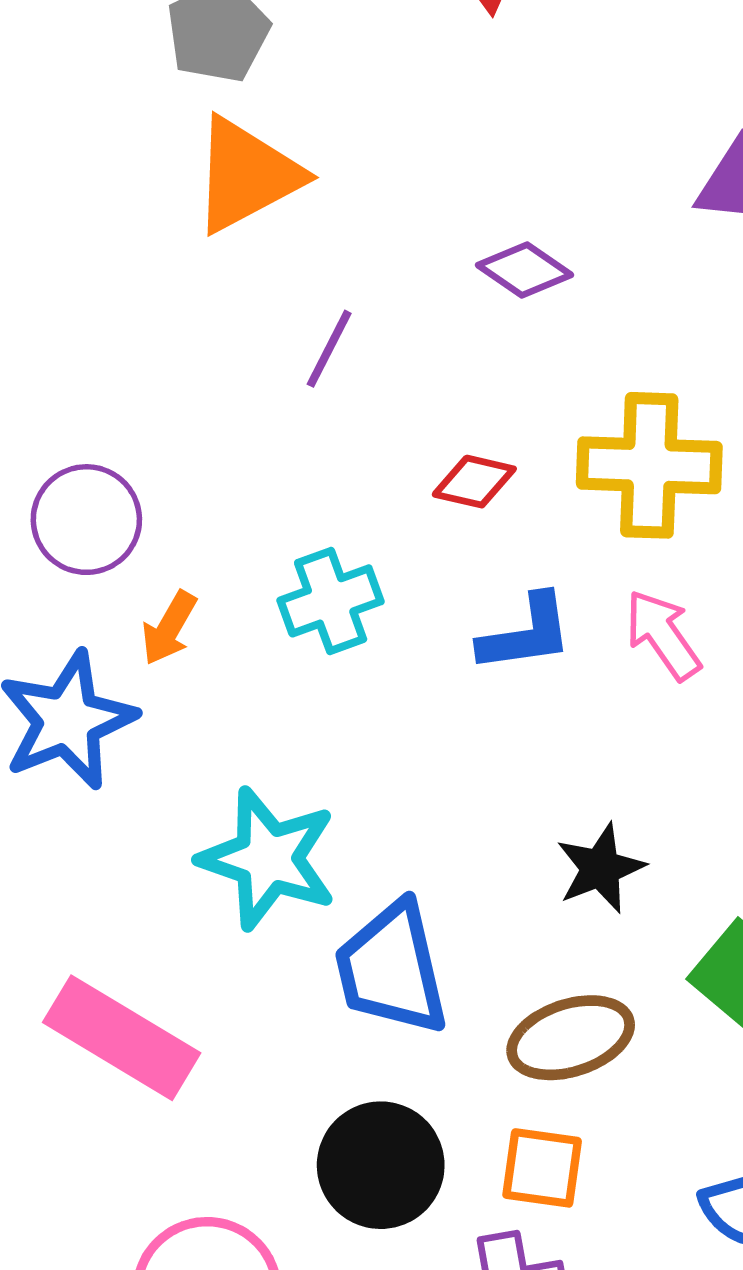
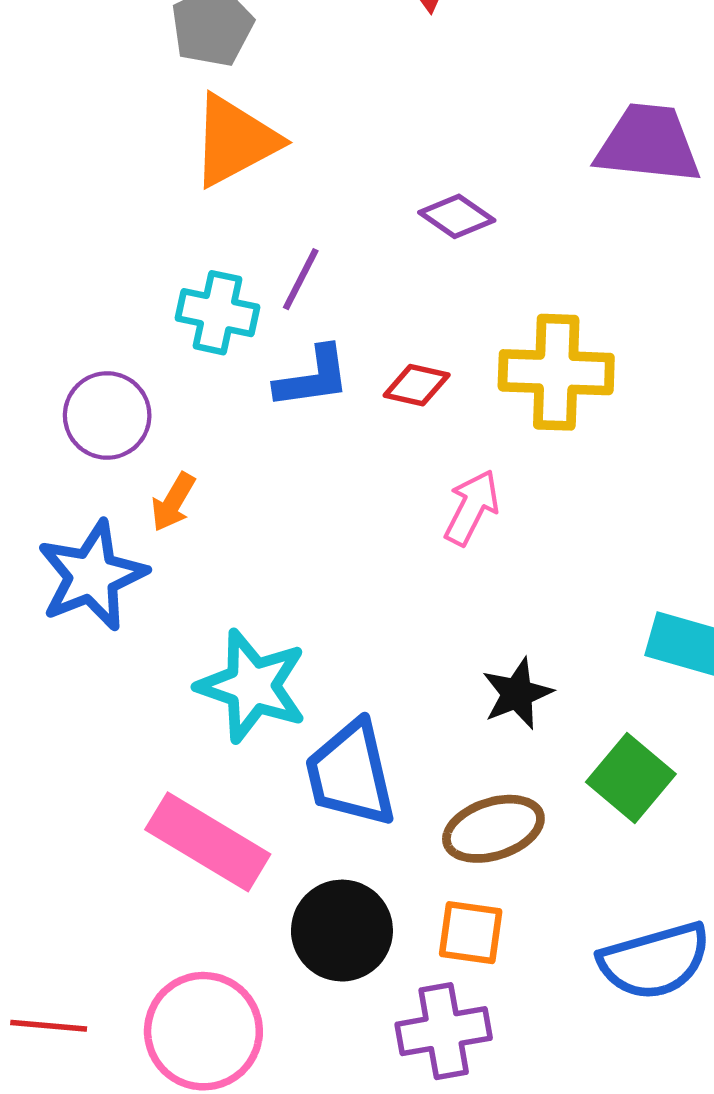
cyan cross: (331, 601) -> (218, 313), moved, turned 32
blue L-shape: (526, 634) -> (313, 378), moved
pink arrow: (663, 635) -> (472, 507), moved, turned 62
pink rectangle: (122, 1038) -> (208, 842), moved

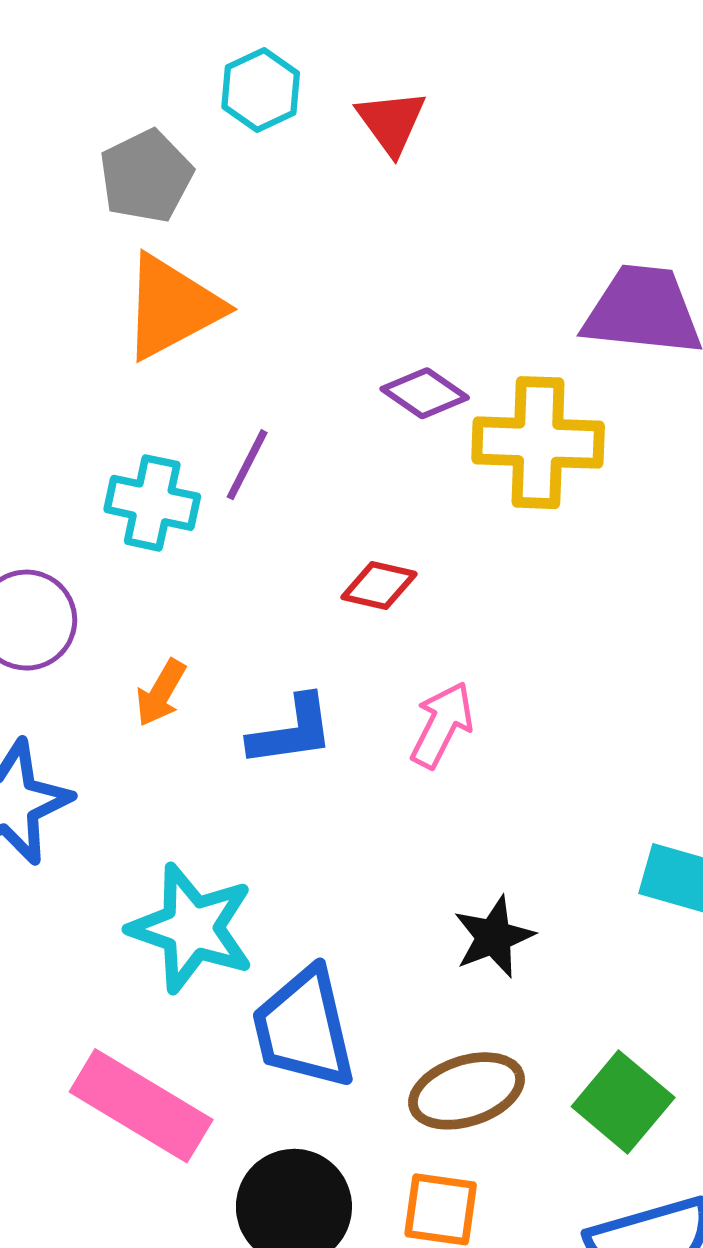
yellow cross: (556, 372) -> (538, 443), moved
blue L-shape: (313, 378) -> (291, 731), moved
orange arrow: (173, 502) -> (161, 693), moved
green square: (631, 778) -> (623, 1102), moved

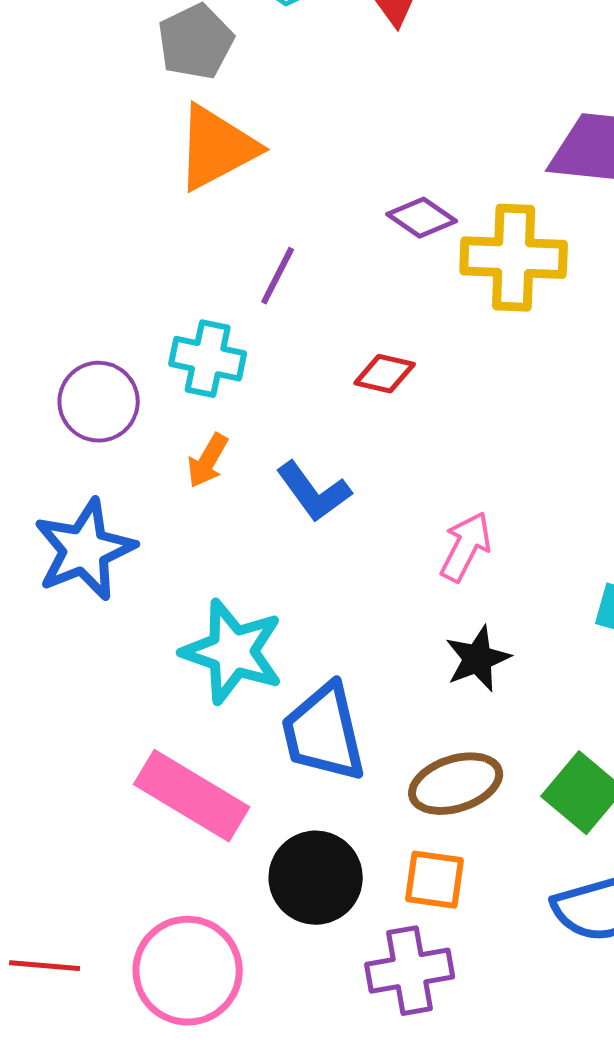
cyan cross: (152, 503) -> (208, 359), moved
pink arrow: (442, 725) -> (466, 547), moved
blue L-shape: (291, 731) -> (314, 492), turned 62

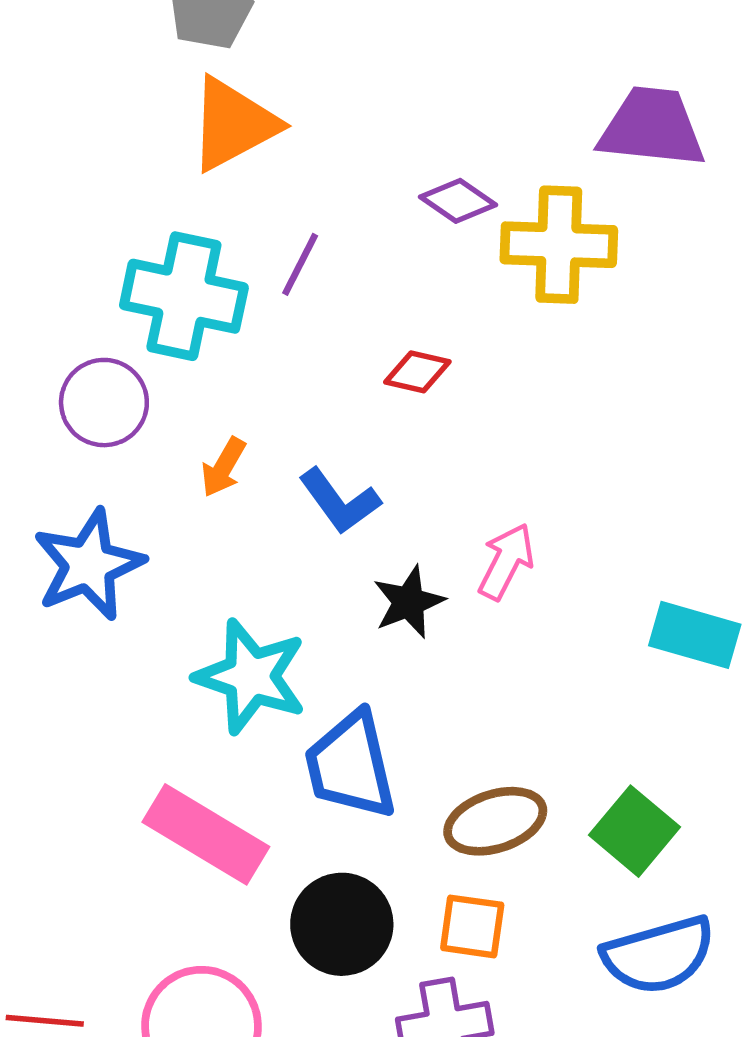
cyan cross: (208, 359) -> (184, 296), moved, size x1.5
black star: (478, 659) -> (409, 602), moved

